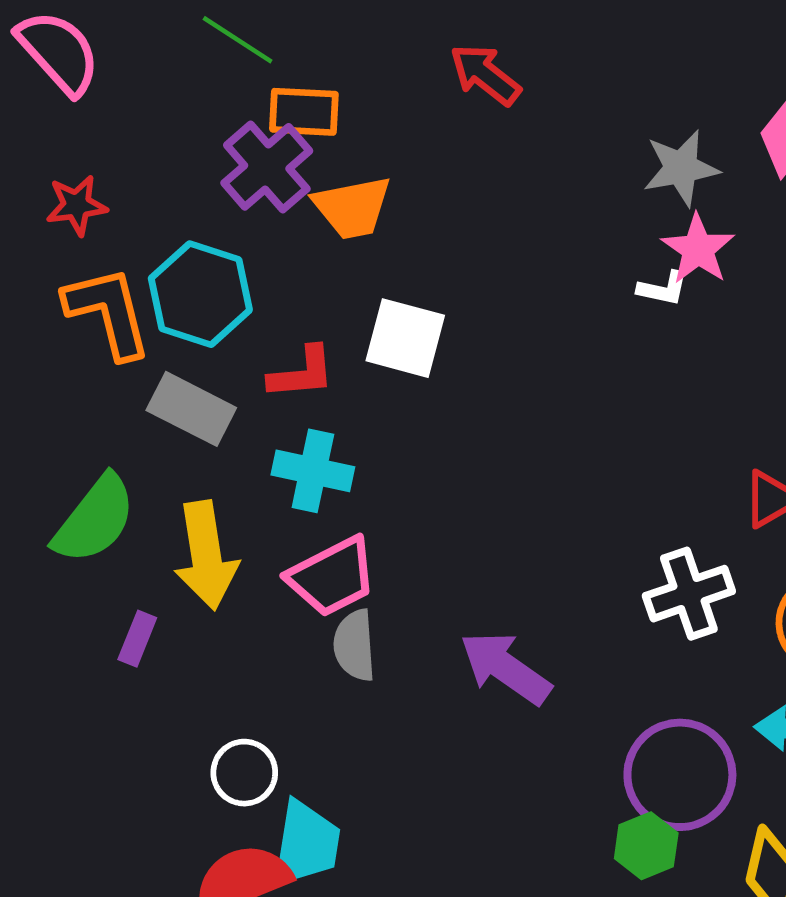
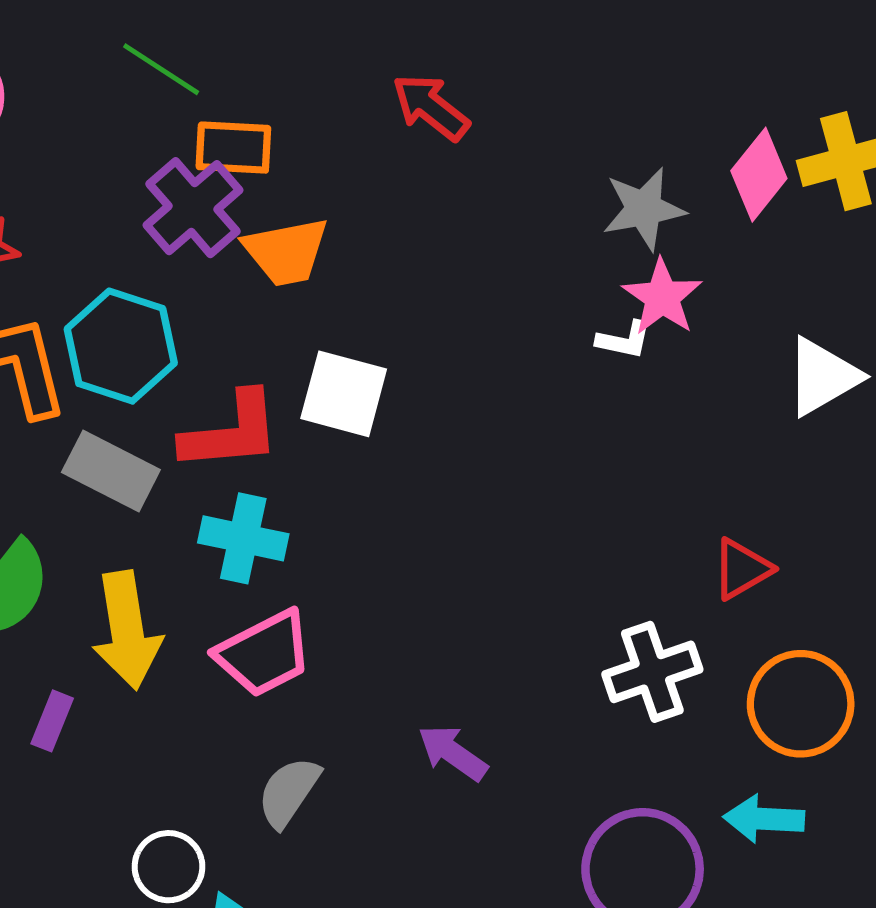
red L-shape: (302, 373) -> (231, 432), size x1.4
gray semicircle: (355, 645) -> (289, 792), moved, turned 38
purple arrow: (505, 668) -> (453, 753), size x0.7

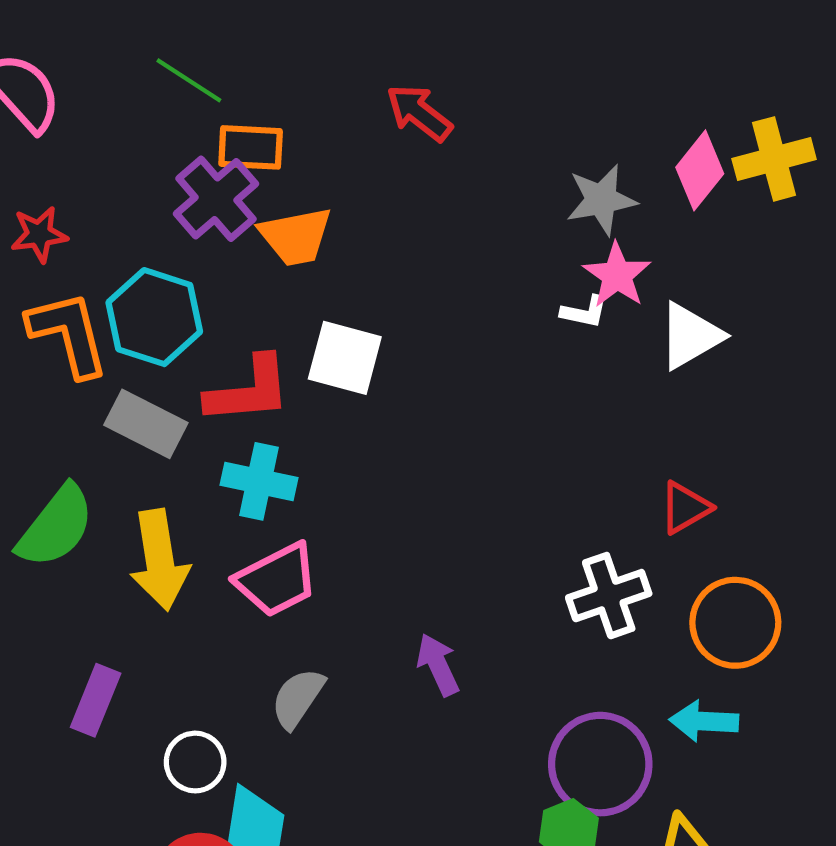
white triangle: (823, 377) -> (690, 336), moved
purple rectangle: (52, 721) -> (96, 700), moved, size x1.4
purple arrow: (453, 753) -> (438, 665), turned 30

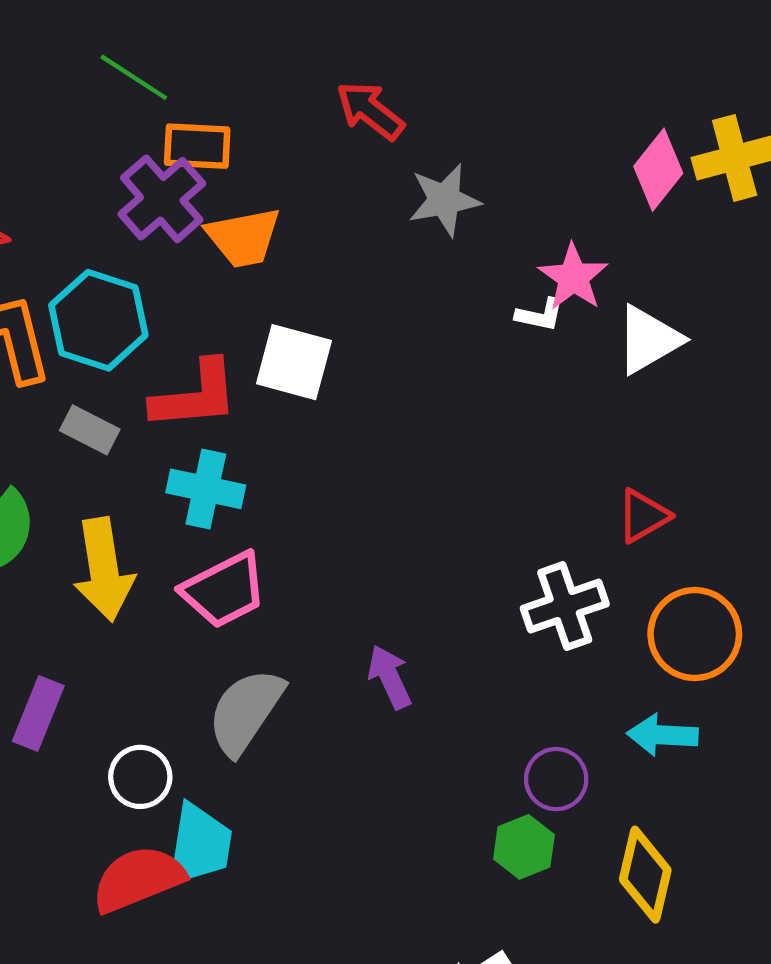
gray star: (601, 200) -> (444, 200), moved
gray rectangle: (146, 424) -> (90, 430), size x0.7
gray semicircle: (298, 698) -> (246, 711), size x1.4
purple circle: (600, 764) -> (556, 779), size x0.6

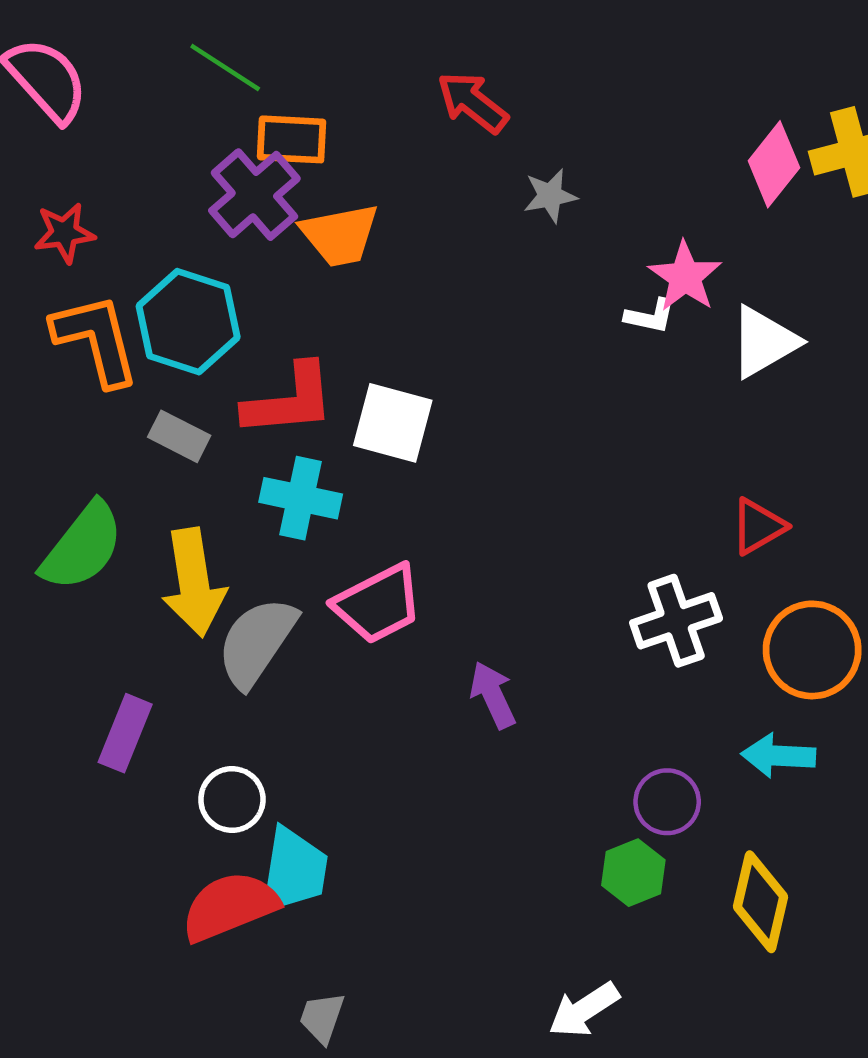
gray star: (444, 200) -> (550, 196), size x0.7
white square: (294, 362) -> (393, 423), moved
pink trapezoid: (224, 590) -> (378, 604), moved
gray semicircle: (246, 711) -> (257, 642), moved

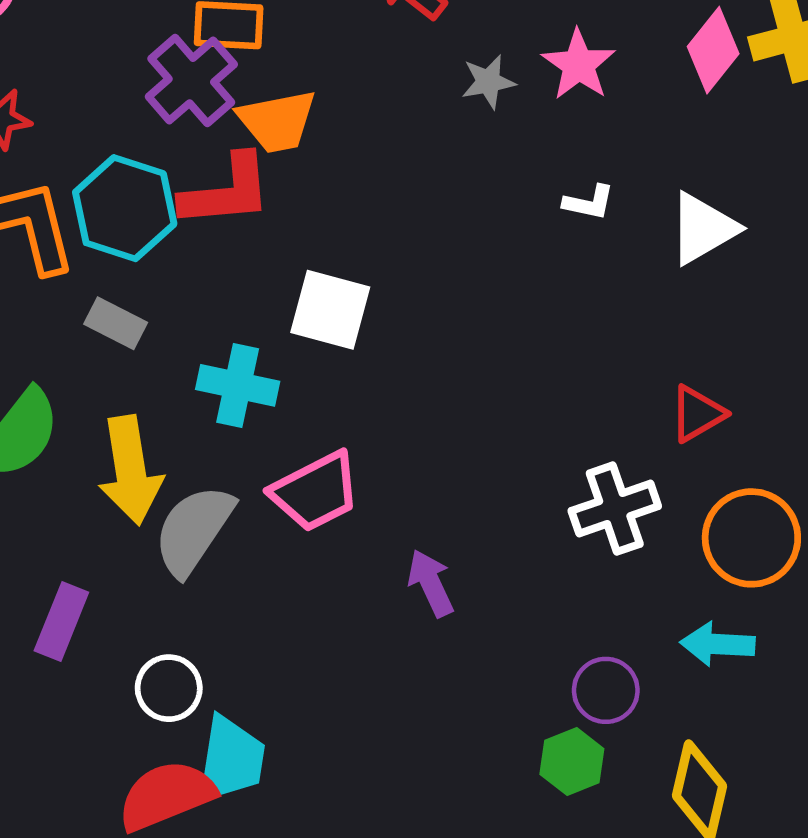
pink star: (685, 277) -> (579, 65), moved
red L-shape: (289, 400) -> (226, 191), moved

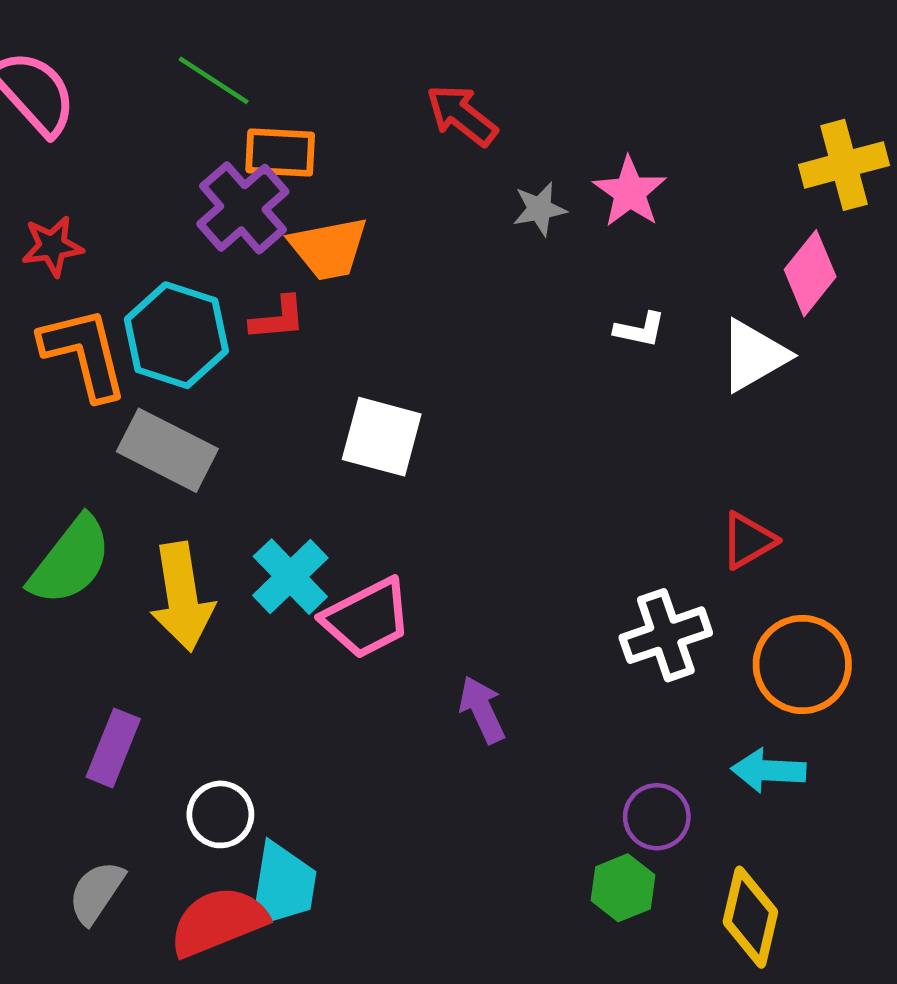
pink diamond: (713, 50) -> (810, 273), moved
red L-shape: (226, 191) -> (278, 318), size x0.6
gray rectangle: (116, 323) -> (167, 450), size x1.6
cyan cross: (238, 385) -> (290, 577), moved, turned 34
gray semicircle: (194, 530) -> (96, 892), moved, size x0.7

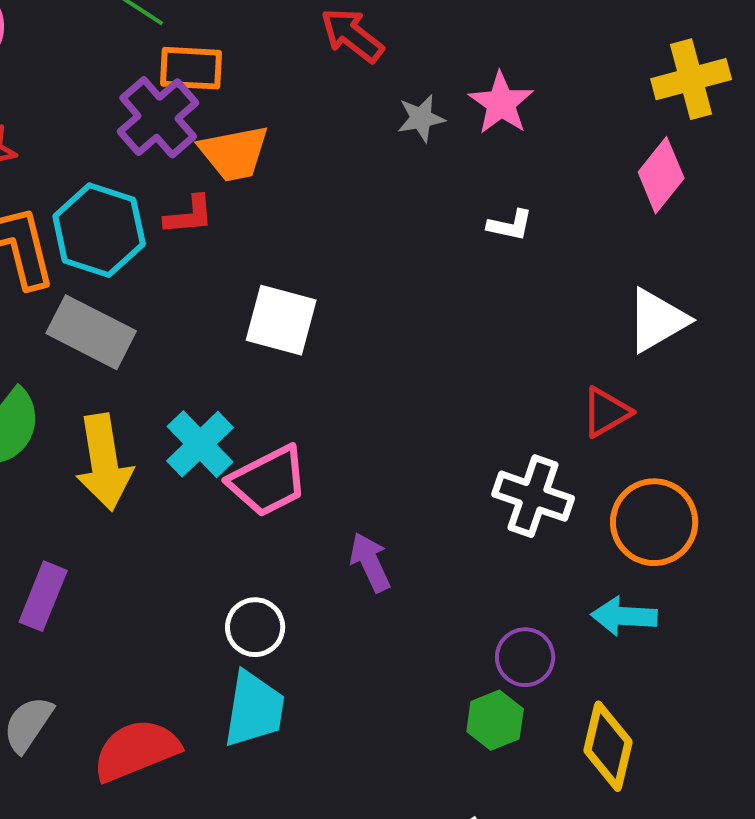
white triangle: (754, 356) -> (657, 320), moved
white cross: (666, 635) -> (533, 496), turned 38
white circle: (220, 814) -> (255, 627), moved
cyan trapezoid: (282, 886) -> (254, 709), moved

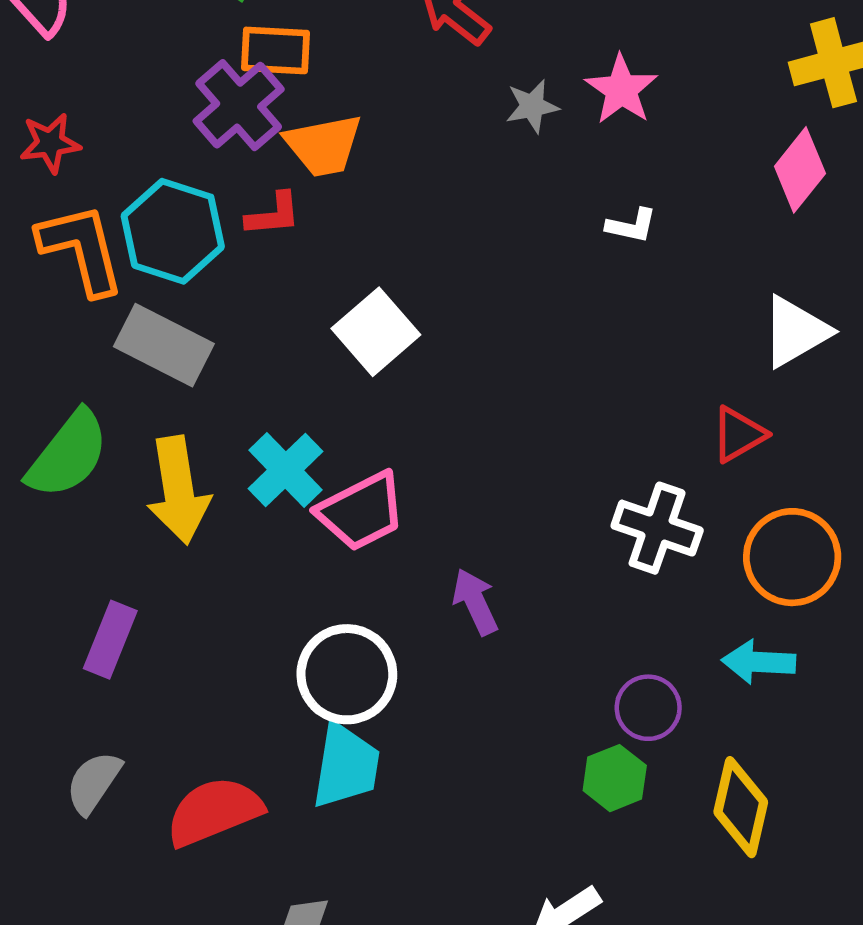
white square: (281, 320) -> (376, 332), turned 34
white circle: (255, 627) -> (347, 674), size x1.5

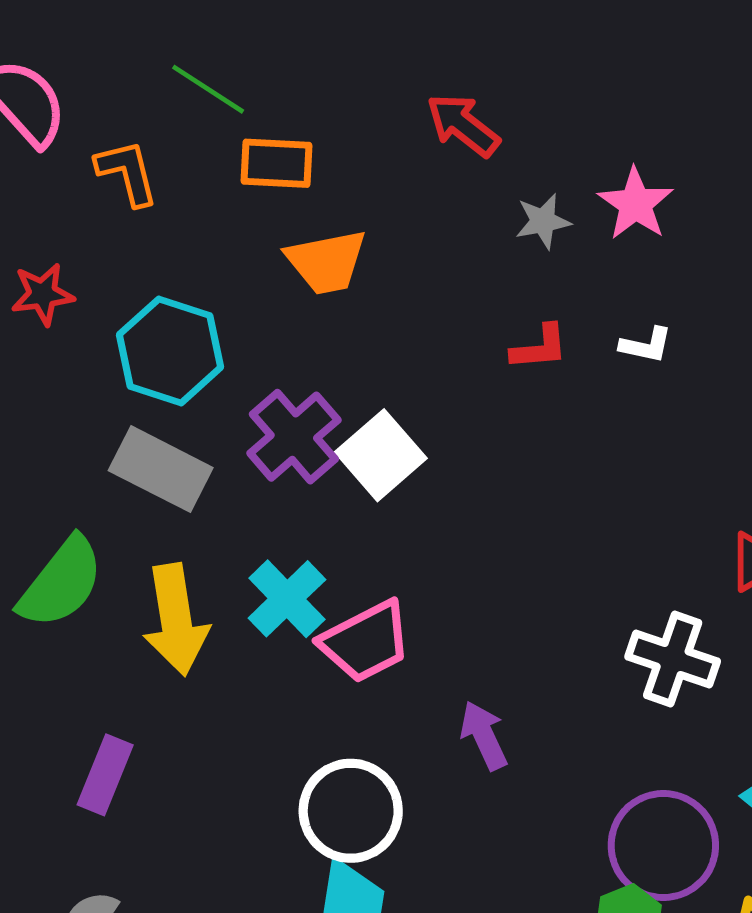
purple cross: (239, 105) -> (294, 437), moved
red star: (50, 143) -> (43, 294), moved
red L-shape: (273, 214) -> (539, 347), moved
orange L-shape: (81, 249) -> (127, 173), moved, size x0.7
purple circle: (648, 708) -> (663, 845), size x1.6

